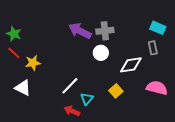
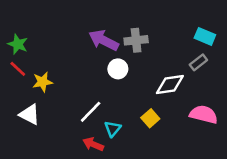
gray rectangle: (153, 48) -> (198, 62), turned 64
white circle: (101, 53) -> (118, 69), moved

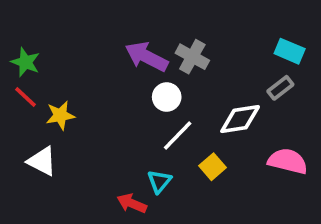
gray cross: (136, 40) -> (192, 57), turned 35
white line: (91, 112) -> (178, 136), moved

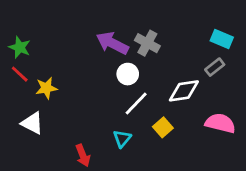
red arrow: (132, 203) -> (83, 155), moved, turned -135

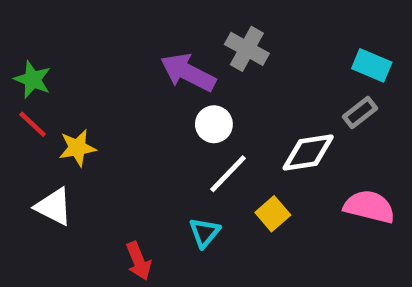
gray cross: (147, 43) -> (247, 49), moved

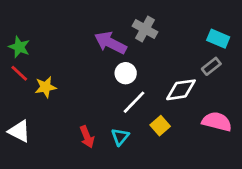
white triangle: (54, 207) -> (19, 131), moved
red arrow: (139, 261) -> (87, 137), moved

